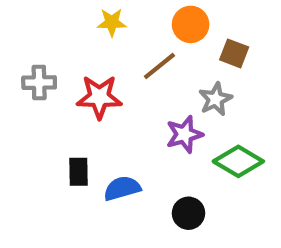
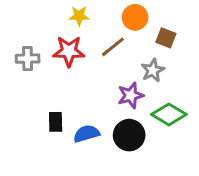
red star: (99, 97) -> (69, 51), moved
black circle: (188, 213) -> (129, 135), moved, size x1.4

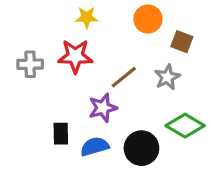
brown line: (113, 47) -> (124, 77), moved
purple star: (131, 95) -> (103, 108), moved

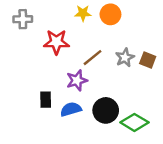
yellow star: (87, 17) -> (83, 13), moved
brown square: (182, 42) -> (148, 60), moved
gray cross: (30, 64) -> (23, 19), moved
green diamond: (185, 126) -> (134, 122), moved

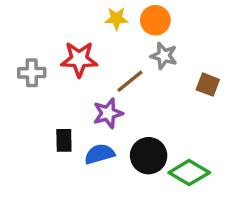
gray cross: (23, 19) -> (32, 73), moved
gray star: (125, 58) -> (164, 56), moved, turned -30

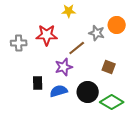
orange circle: (155, 20) -> (117, 25), moved
brown square: (208, 85) -> (109, 67), moved

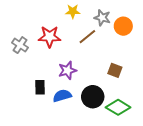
gray star: (97, 33) -> (102, 18), moved
gray cross: (19, 43) -> (20, 45), turned 35
brown line: (77, 48) -> (87, 37), moved

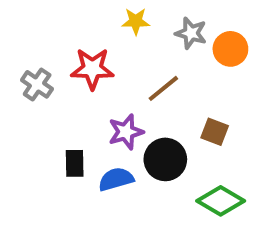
brown line: (87, 37) -> (163, 88), moved
black circle: (93, 97) -> (165, 159), moved

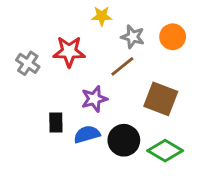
gray star: (191, 33) -> (133, 37), moved
brown square: (215, 132) -> (161, 99), size x1.6
black circle: (165, 159) -> (124, 140), moved

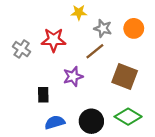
blue semicircle: (87, 134) -> (55, 122), moved
black circle: (124, 140) -> (91, 121), moved

